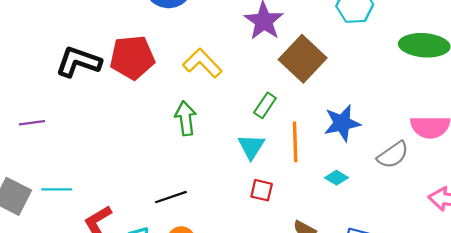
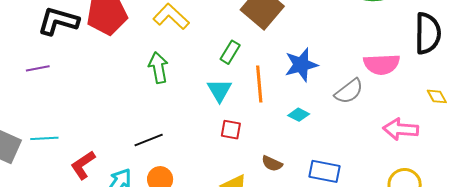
purple line: (32, 123) -> (38, 68), moved

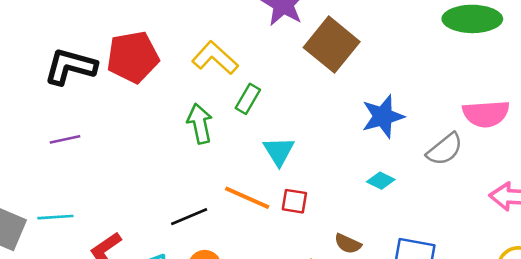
green rectangle: (230, 52) -> (248, 99), moved
purple line: (38, 68) -> (65, 139), moved
orange line: (259, 84) -> (247, 198), moved, turned -60

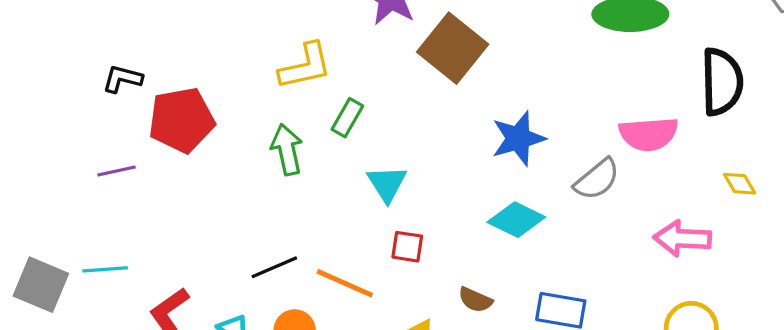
red pentagon: (133, 57) -> (181, 120), moved
yellow L-shape: (215, 58) -> (305, 66), turned 126
black L-shape: (70, 67) -> (122, 79), size x0.6
cyan diamond: (381, 181) -> (516, 220), size x1.6
orange line: (247, 198) -> (345, 283), moved

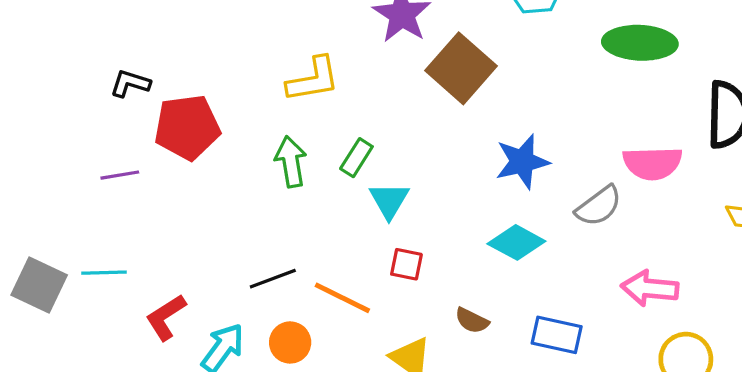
green rectangle: (347, 118) -> (356, 158), moved
pink arrow: (682, 238) -> (650, 288), moved

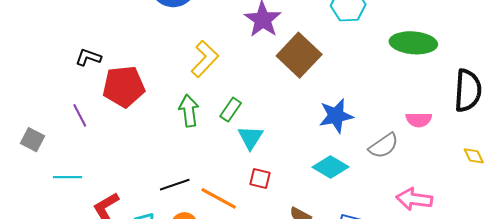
yellow L-shape: (313, 79) -> (205, 59), turned -39
pink semicircle: (652, 163) -> (419, 120), size x0.7
purple line: (120, 175) -> (80, 115), turned 70
gray square: (39, 285) -> (32, 140), moved, size x0.7

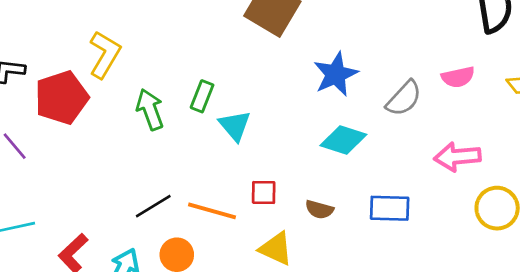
yellow L-shape: (205, 59) -> (105, 54), moved
pink semicircle: (419, 120) -> (458, 77), moved
red square: (260, 178) -> (264, 192), moved

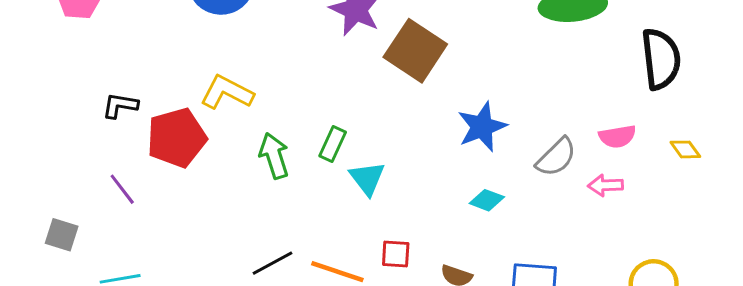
yellow L-shape: (105, 54) -> (227, 92), turned -96
cyan diamond: (343, 140) -> (487, 200), size x0.7
pink arrow: (457, 157) -> (605, 185), moved, size x0.7

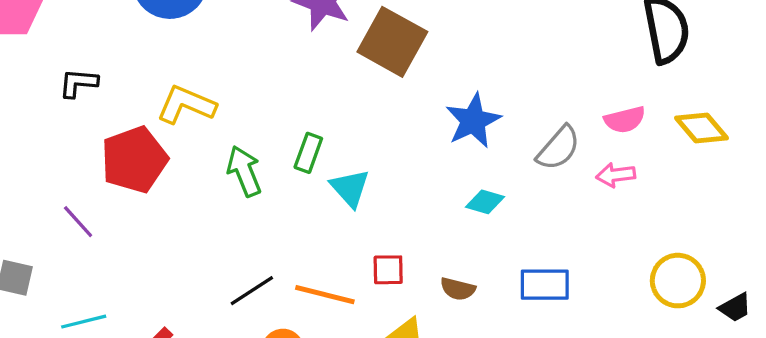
black L-shape: (120, 105) -> (78, 83), moved
yellow diamond: (685, 149) -> (701, 128), size x1.5

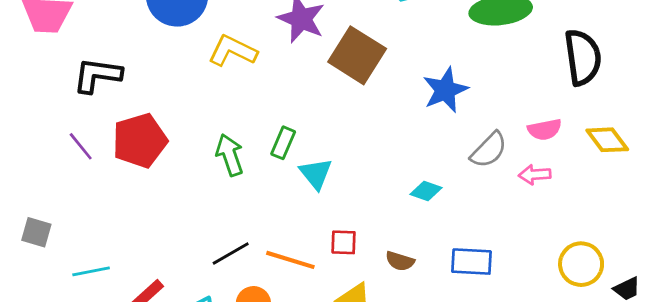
black L-shape: (78, 83) -> (97, 75), size x1.5
yellow L-shape: (186, 105) -> (233, 51), moved
blue star: (473, 121) -> (445, 90), moved
purple line: (78, 222) -> (81, 146), moved

